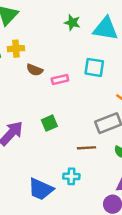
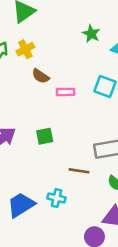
yellow cross: (16, 49) -> (25, 49), turned -35
blue trapezoid: (41, 189) -> (21, 205), turned 112

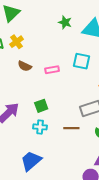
brown semicircle: (41, 76) -> (25, 66), moved
cyan cross: (56, 198) -> (40, 127), moved

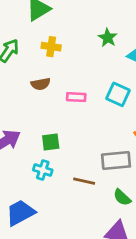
yellow cross: (17, 42) -> (51, 47), moved, turned 32
brown semicircle: (25, 66) -> (41, 84), turned -48

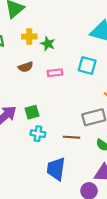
green star: (108, 38) -> (48, 44), moved
green square: (51, 142) -> (32, 112), moved
blue trapezoid: (20, 213) -> (56, 169), moved, turned -45

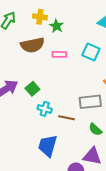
brown semicircle: (26, 67) -> (32, 45), size x1.6
green square: (32, 112) -> (32, 89), turned -32
cyan cross: (38, 134) -> (45, 109), moved

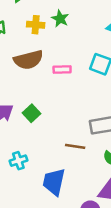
green star: (56, 26) -> (60, 19), moved
cyan cross: (45, 109) -> (18, 161), moved, turned -32

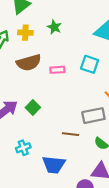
yellow cross: (36, 25) -> (25, 33), moved
blue trapezoid: (54, 182) -> (54, 165), turned -95

